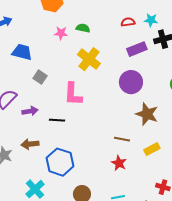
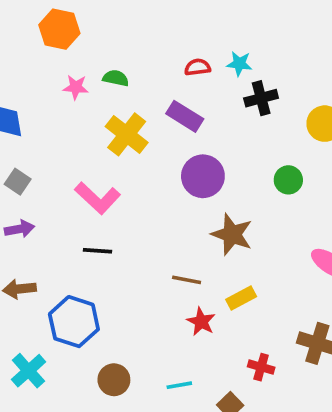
purple rectangle: (137, 49) -> (185, 116), moved, turned 54
gray square: (40, 77) -> (18, 182), moved
pink L-shape: (73, 94) -> (98, 198), turned -50
black line: (57, 120) -> (98, 251), moved
red star: (119, 163) -> (201, 322), moved

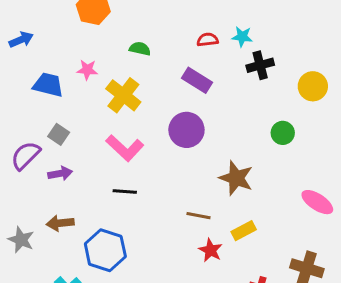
pink star: (76, 87) -> (87, 70), moved
yellow cross: (127, 134) -> (123, 95), moved
purple circle: (203, 176) -> (186, 130), moved

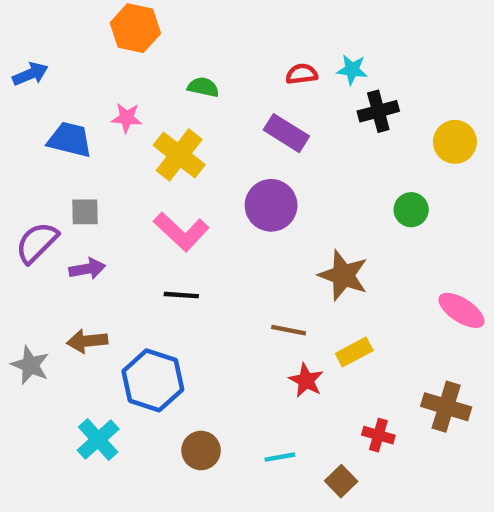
gray square: (59, 134) -> (85, 212), turned -35

